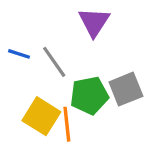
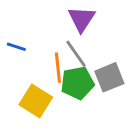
gray line: (54, 62) -> (76, 54), moved
orange line: (67, 124) -> (58, 68), moved

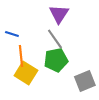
orange line: (58, 68) -> (21, 56), moved
gray square: (109, 77) -> (85, 81), moved

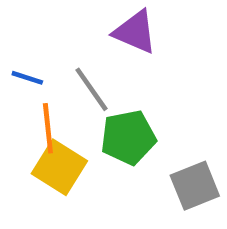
purple triangle: (59, 14) -> (135, 32), turned -40
gray line: (55, 39) -> (92, 89), moved

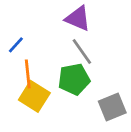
blue line: (27, 78) -> (16, 45), turned -66
gray line: (92, 89) -> (82, 51), moved

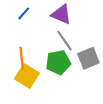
blue line: (16, 45) -> (24, 13), moved
gray square: (112, 107) -> (88, 58), moved

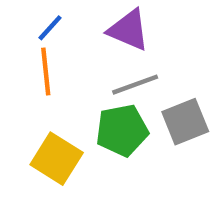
gray line: (64, 41) -> (135, 85), turned -75
orange line: (22, 58) -> (46, 71), moved

